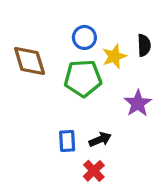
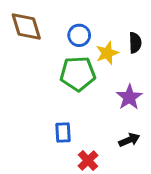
brown diamond: (30, 61) -> (26, 26), moved
black arrow: (100, 139) -> (129, 140), moved

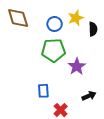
yellow star: (107, 53) -> (76, 18), moved
purple star: (129, 97) -> (77, 67), moved

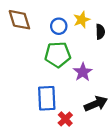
blue rectangle: (43, 91) -> (47, 98), size x1.6
black arrow: (89, 96) -> (96, 104), size x1.5

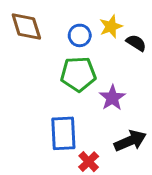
black semicircle: (100, 32) -> (136, 43), turned -56

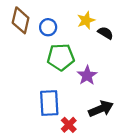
brown diamond: (26, 27) -> (21, 20), turned 30
blue circle: (80, 35) -> (48, 27), moved

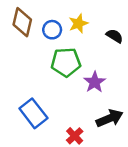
yellow star: (86, 20) -> (78, 23), moved
blue rectangle: (49, 103) -> (33, 113), moved, turned -35

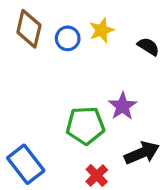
green pentagon: (66, 62) -> (85, 126), moved
blue rectangle: (33, 113) -> (26, 164), moved

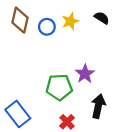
black semicircle: (148, 46) -> (102, 18), moved
black arrow: (142, 153) -> (98, 106), turned -55

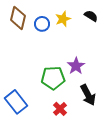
black arrow: (98, 106) -> (88, 95), turned 140

